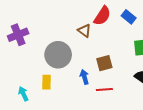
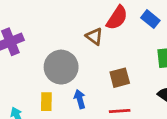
blue arrow: (84, 77) -> (80, 99), moved

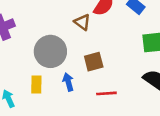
brown square: (120, 78) -> (94, 62), moved

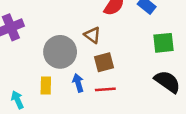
brown triangle: (82, 22) -> (92, 35), moved
red line: (106, 93) -> (105, 89), moved

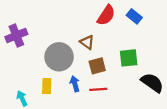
green square: (163, 43) -> (129, 58), moved

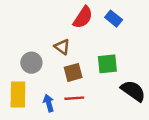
gray circle: (59, 57) -> (31, 63), size x0.7
blue arrow: (75, 84) -> (49, 103), moved
yellow rectangle: (47, 86) -> (18, 95), size x1.5

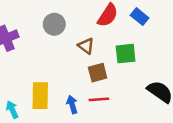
gray circle: (31, 63) -> (54, 24), moved
green square: (107, 64) -> (126, 54), moved

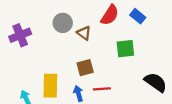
brown triangle: (86, 46) -> (84, 33), moved
brown square: (98, 73) -> (85, 68), moved

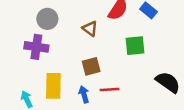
gray circle: (63, 23) -> (47, 19), moved
purple cross: (20, 35) -> (36, 47), moved, turned 30

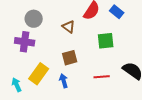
yellow rectangle: (53, 86) -> (39, 74), turned 35
red line: (109, 89) -> (102, 77), moved

